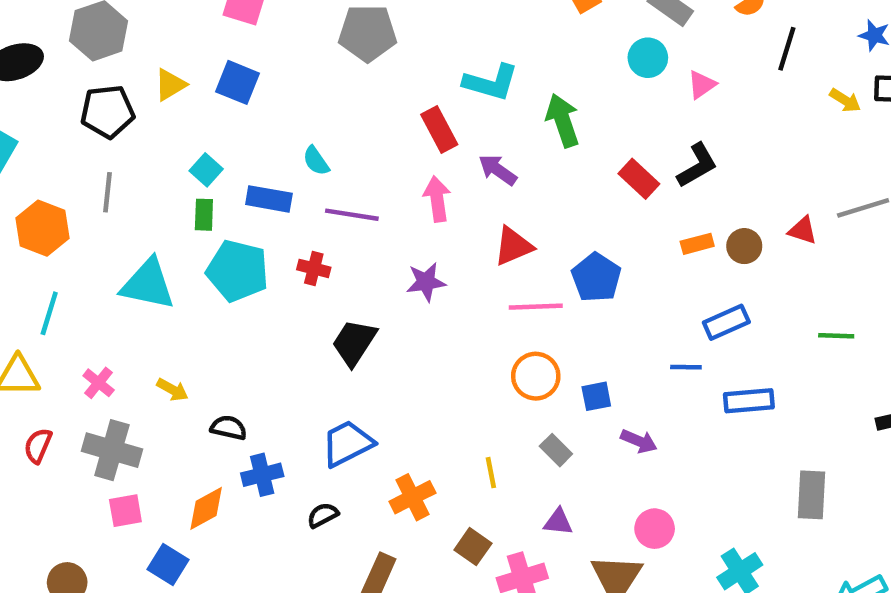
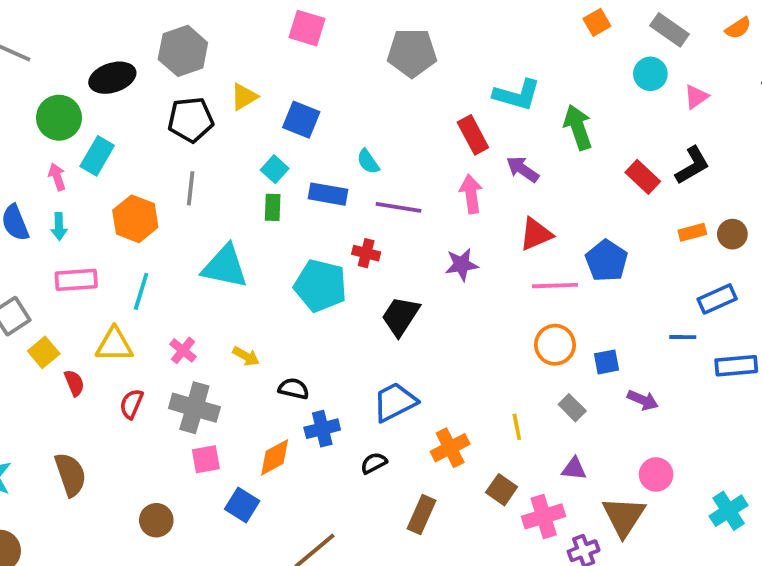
blue square: (238, 82) -> (301, 120), moved
cyan pentagon: (238, 271) -> (320, 286), moved

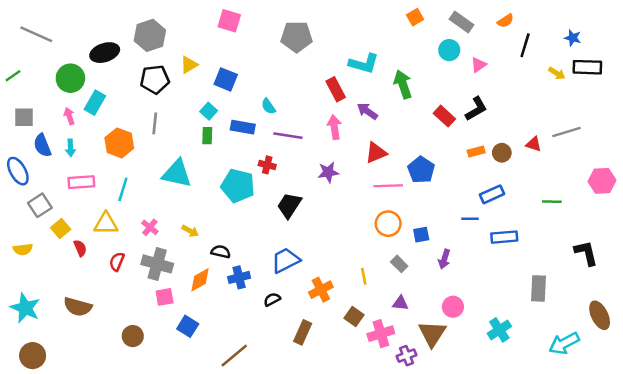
purple arrow: (643, 400) -> (444, 259), turned 84
orange diamond: (275, 457) -> (200, 280), moved
brown semicircle: (70, 474) -> (78, 307), turned 124

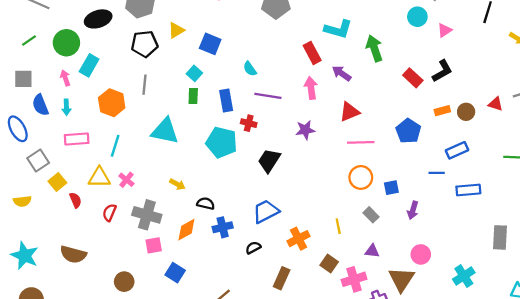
green line: (13, 76) -> (29, 40), moved
blue rectangle: (243, 127) -> (226, 100), moved, turned 70
blue pentagon: (421, 170) -> (408, 131), moved
pink cross: (150, 227) -> (126, 180), moved

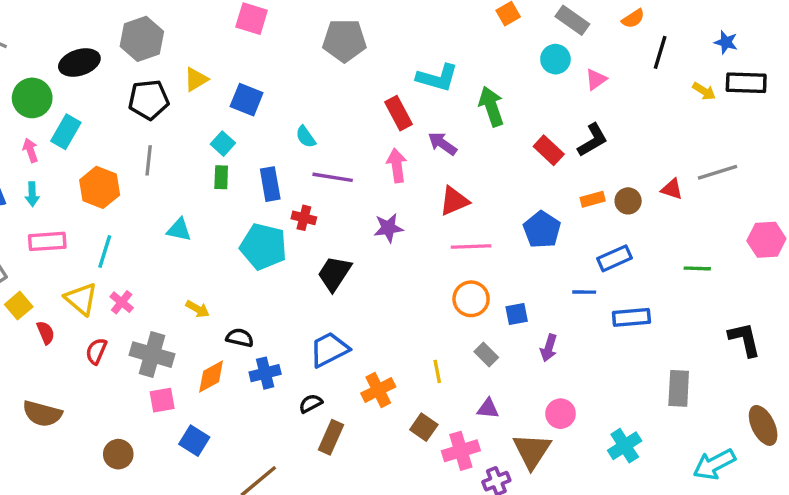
cyan triangle: (165, 131) -> (179, 230), size x0.6
yellow triangle: (99, 177) -> (81, 299), turned 40
brown rectangle: (282, 278) -> (331, 437), moved

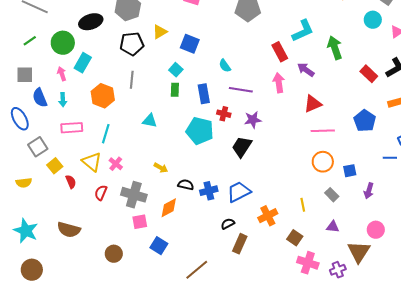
cyan L-shape: (437, 78) -> (303, 31), turned -40
purple star: (388, 228) -> (253, 120), moved
blue cross: (265, 373) -> (209, 191), moved
pink cross: (461, 451) -> (308, 263), moved, turned 35

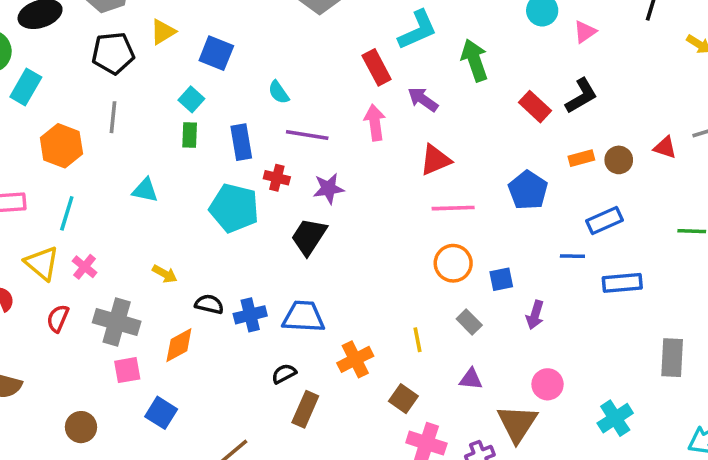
blue trapezoid: (239, 192) -> (304, 317), turned 30

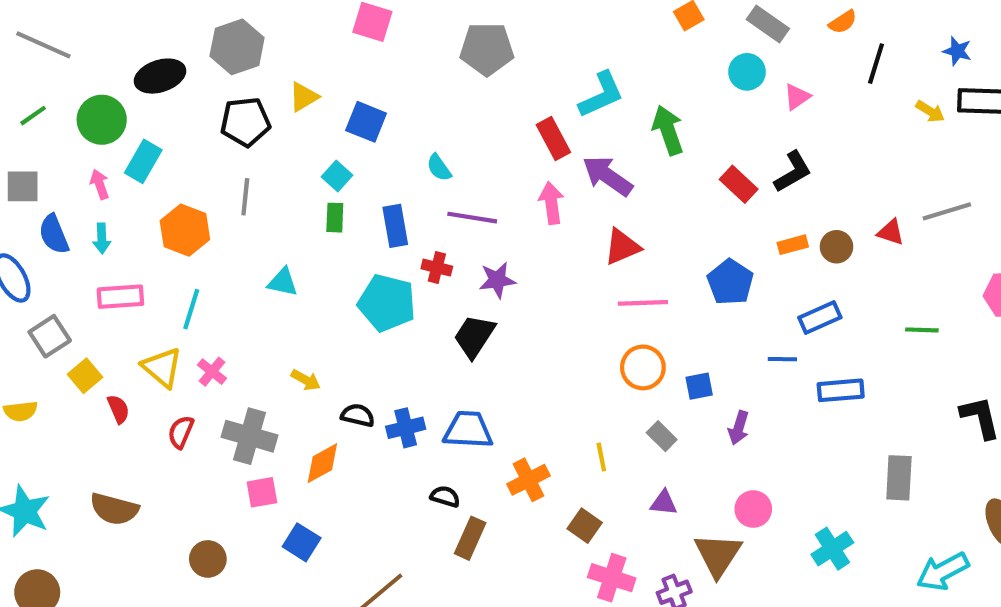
purple arrow: (423, 99) -> (608, 176), size x1.4
black semicircle: (284, 374) -> (445, 497), turned 45

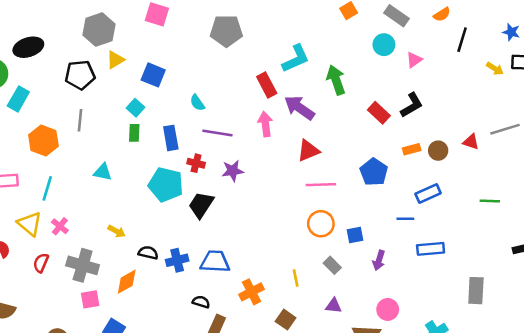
gray hexagon: (237, 47) -> (99, 30), moved
black trapezoid: (474, 336) -> (201, 205), moved
blue rectangle: (841, 390) -> (431, 249), moved

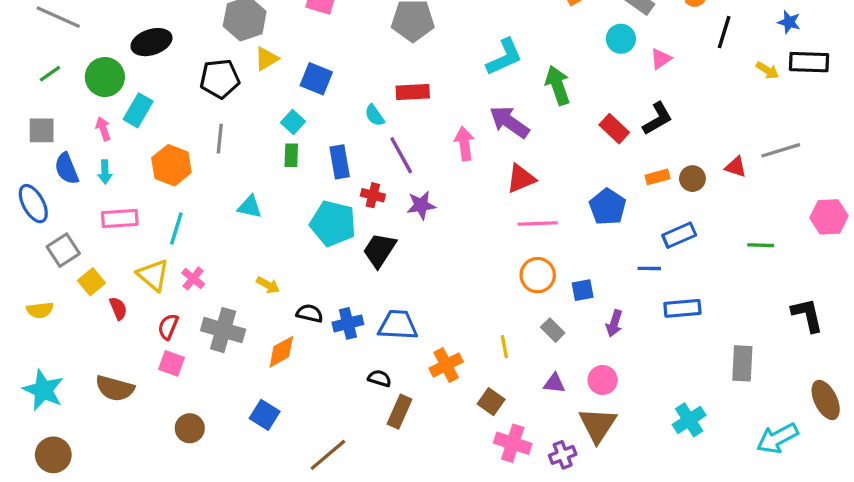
red rectangle: (267, 85) -> (413, 92), moved, turned -65
purple line: (217, 133) -> (401, 155), turned 52
pink square: (90, 299) -> (171, 363), moved, turned 30
pink circle: (388, 309) -> (603, 380), moved

